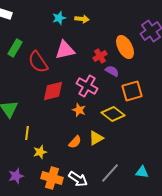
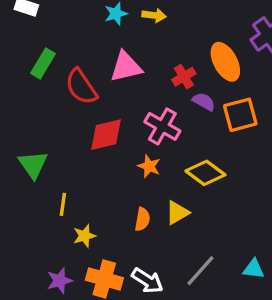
orange square: (132, 91) -> (240, 115), moved
orange semicircle: (75, 142) -> (142, 219), turned -32
purple star: (16, 176) -> (60, 281), moved

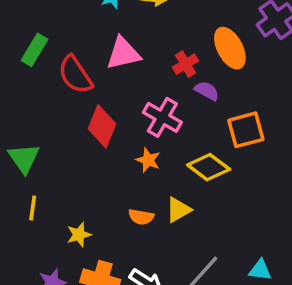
orange square: (240, 115) -> (246, 130), moved
red diamond: (106, 135) -> (102, 126), turned -54
yellow line: (63, 204) -> (33, 208), moved
orange semicircle: (142, 219) -> (141, 217), turned 90

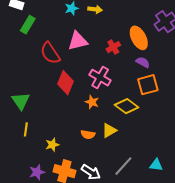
green rectangle: (35, 50) -> (28, 25), moved
purple semicircle: (207, 91) -> (143, 62), moved

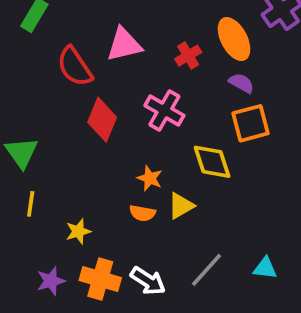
orange star: (92, 102) -> (150, 178), moved
yellow diamond: (127, 106) -> (212, 162), turned 35

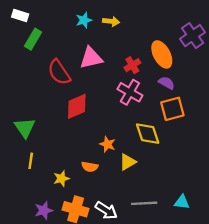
pink cross: (164, 110) -> (130, 92), moved
red diamond: (102, 120) -> (77, 106), turned 44
orange semicircle: (142, 213) -> (90, 167), moved
gray line: (207, 270) -> (144, 203), turned 45

